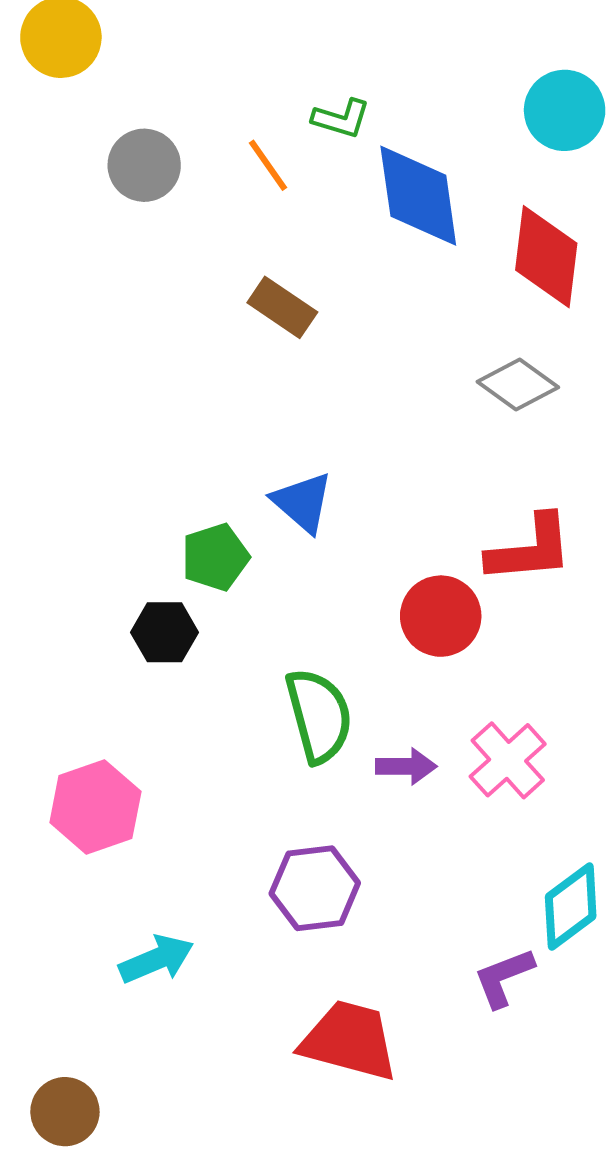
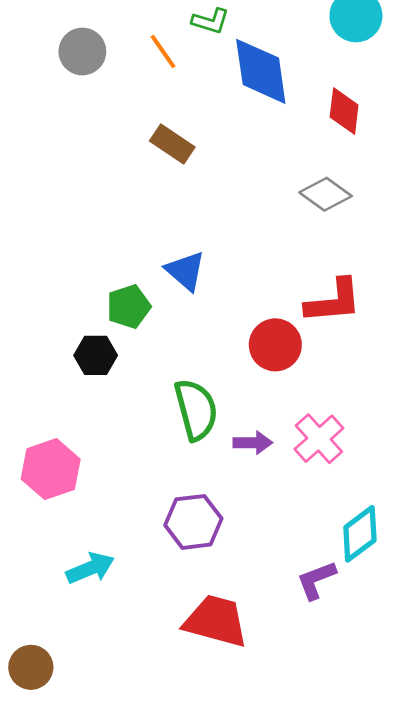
red diamond: (546, 257) -> (344, 111), size x0.7

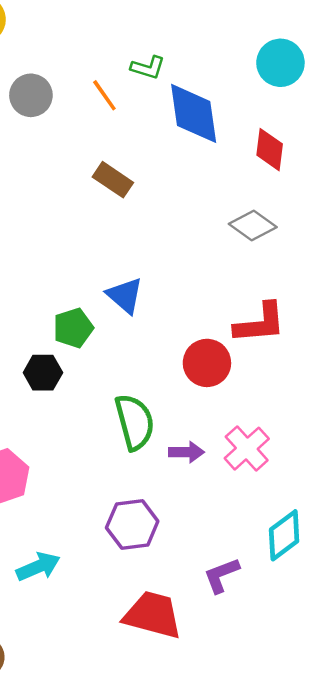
purple L-shape: (316, 580) -> (221, 575), moved

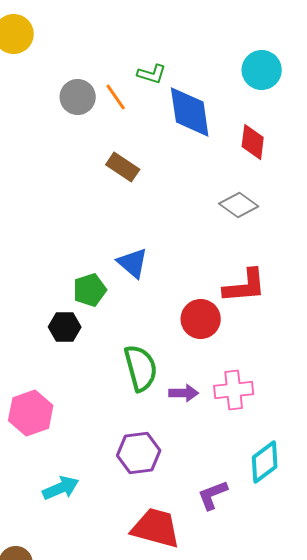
gray circle: (31, 95) -> (78, 97), moved
pink cross: (247, 449) -> (234, 390), turned 36

